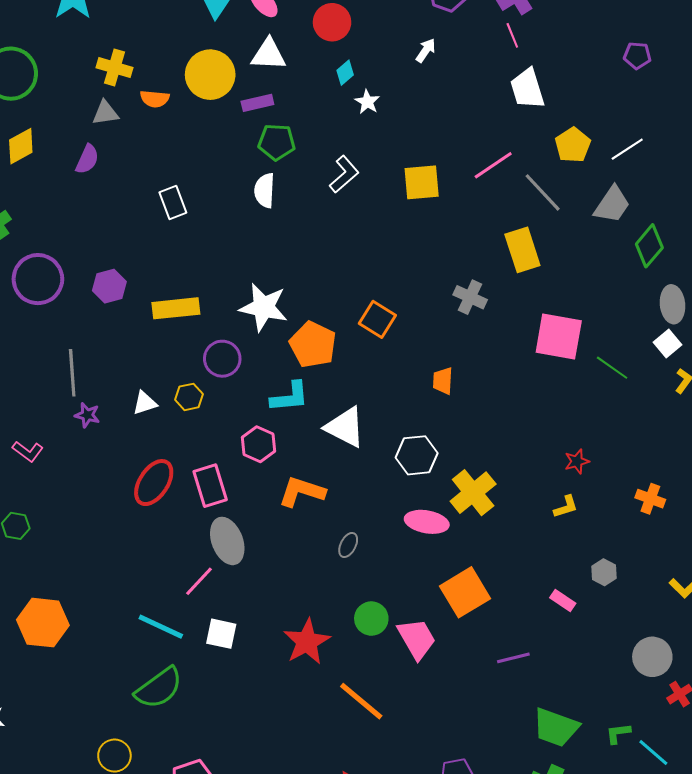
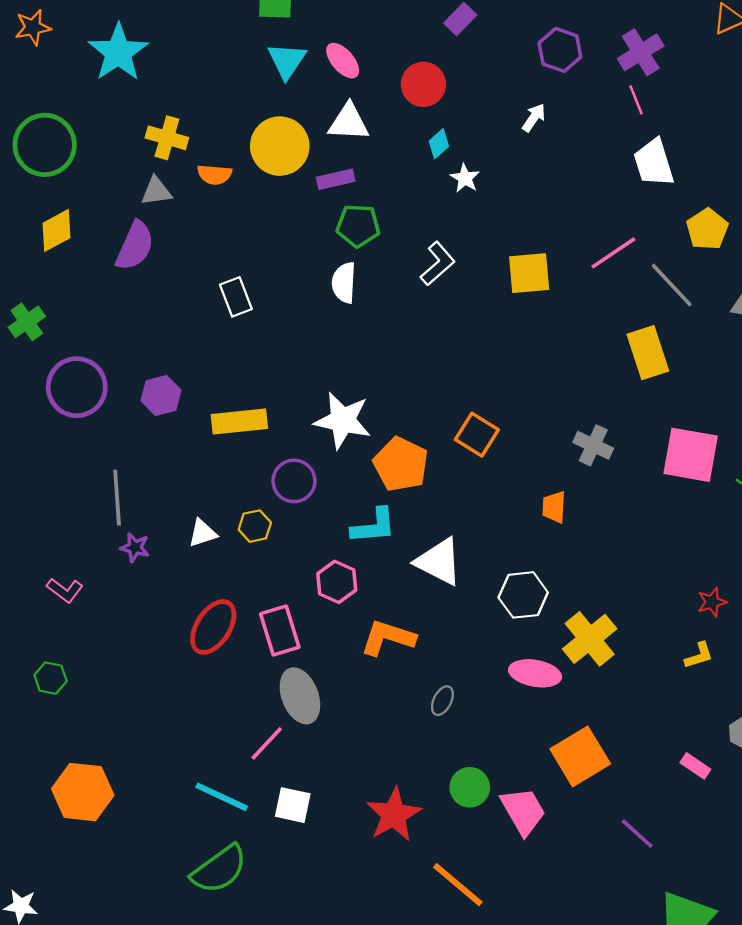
purple semicircle: (87, 159) -> (135, 246), size x1.4
gray cross: (470, 297) -> (593, 445), moved
purple line: (513, 658) -> (637, 834), turned 56

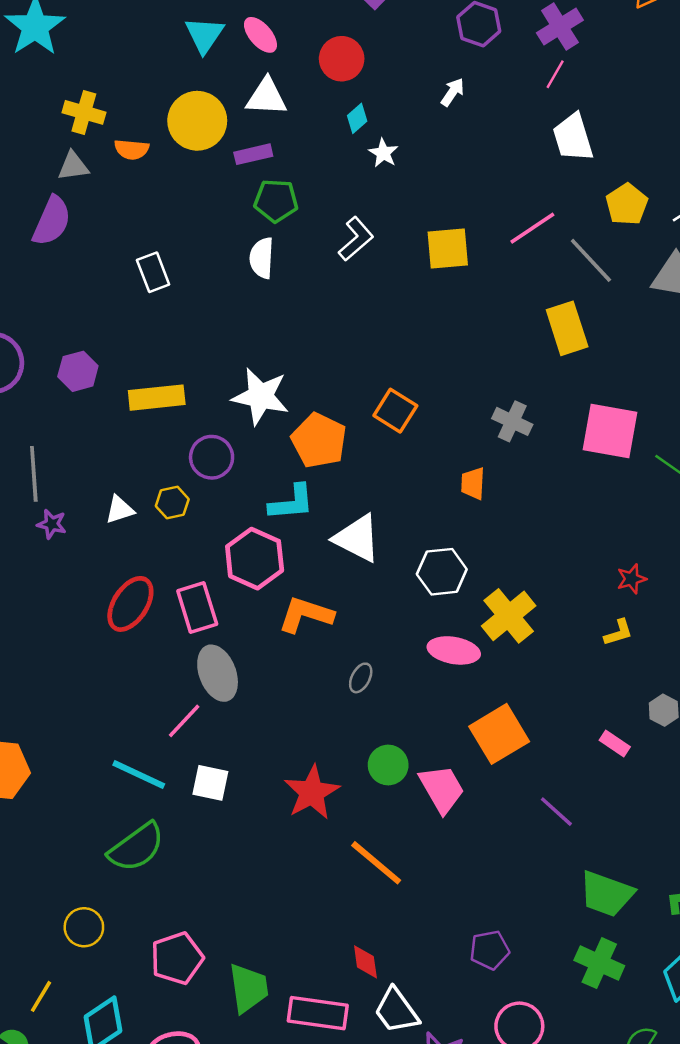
pink line: (636, 100) -> (555, 74), turned 52
pink hexagon: (337, 582) -> (255, 559), size x1.4

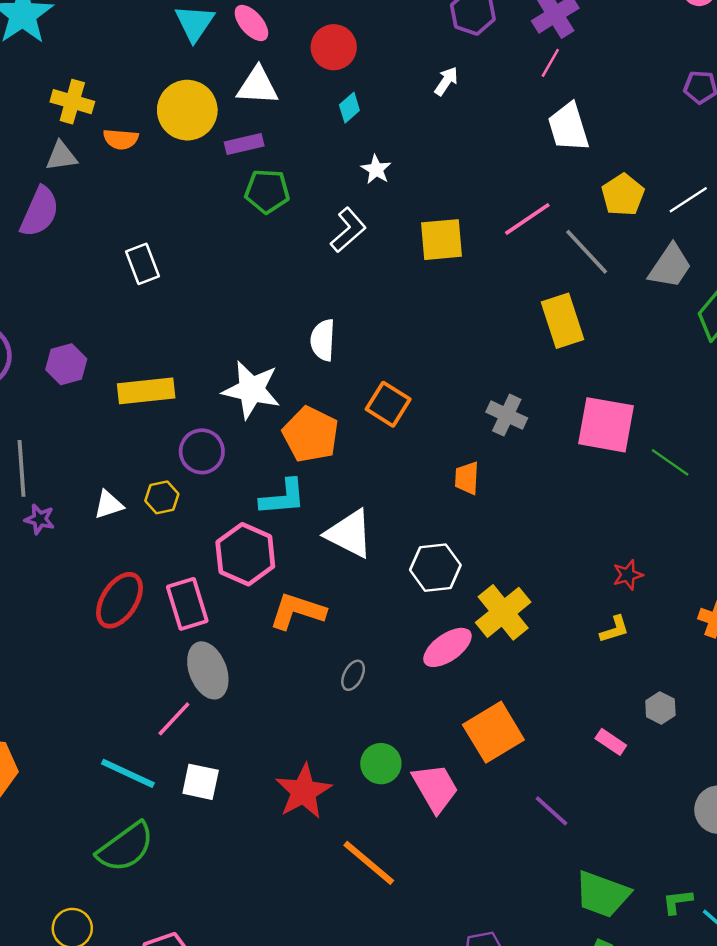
white star: (383, 153) -> (376, 169), moved
white semicircle: (262, 258) -> (323, 340), moved
pink ellipse: (454, 650) -> (447, 647), turned -45

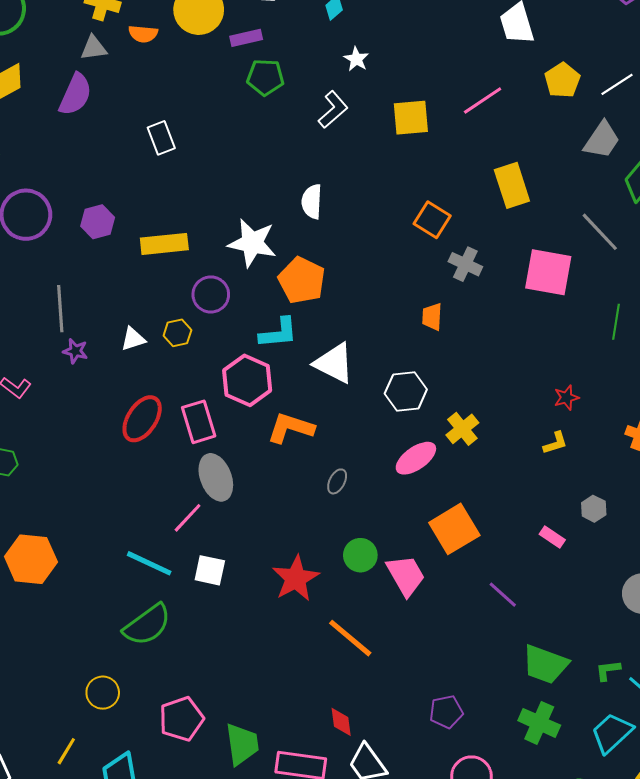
gray line: (587, 252) -> (600, 232), moved
orange square: (388, 404) -> (432, 220), moved
green line: (670, 462) -> (616, 322), moved, turned 64
yellow cross: (503, 612) -> (462, 429), size x0.7

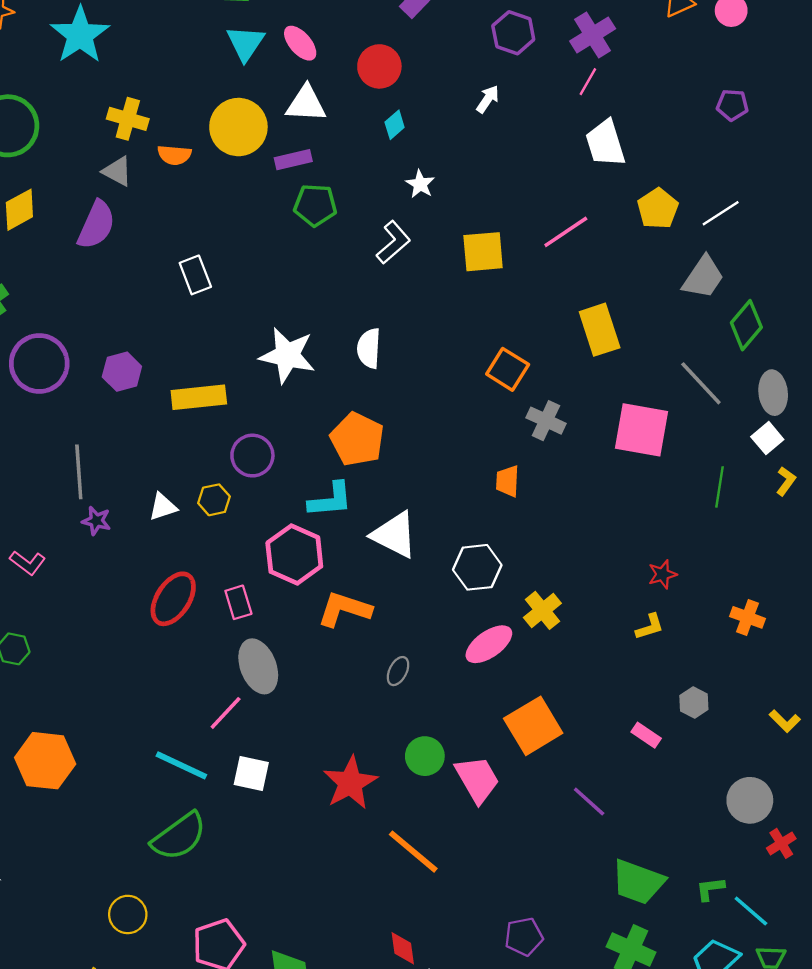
gray triangle: (94, 48) -> (117, 171), turned 36
white star: (252, 243) -> (287, 355), moved
pink rectangle: (199, 422) -> (238, 602), size x0.7

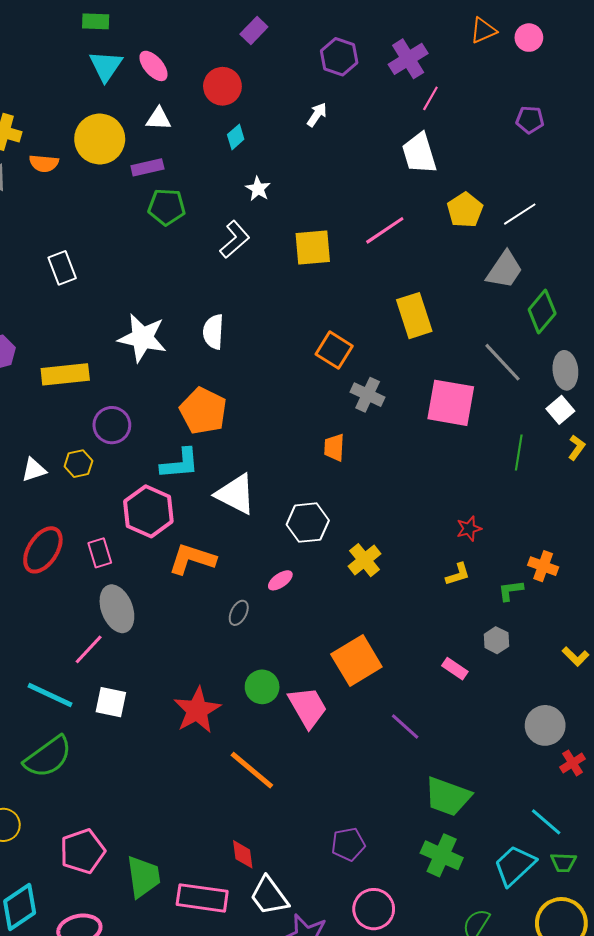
pink line: (588, 82) -> (430, 98), moved
white triangle: (306, 104) -> (159, 119), size x0.7
pink ellipse: (489, 644) -> (280, 580), moved, size x0.6
green L-shape: (710, 889) -> (511, 590), moved

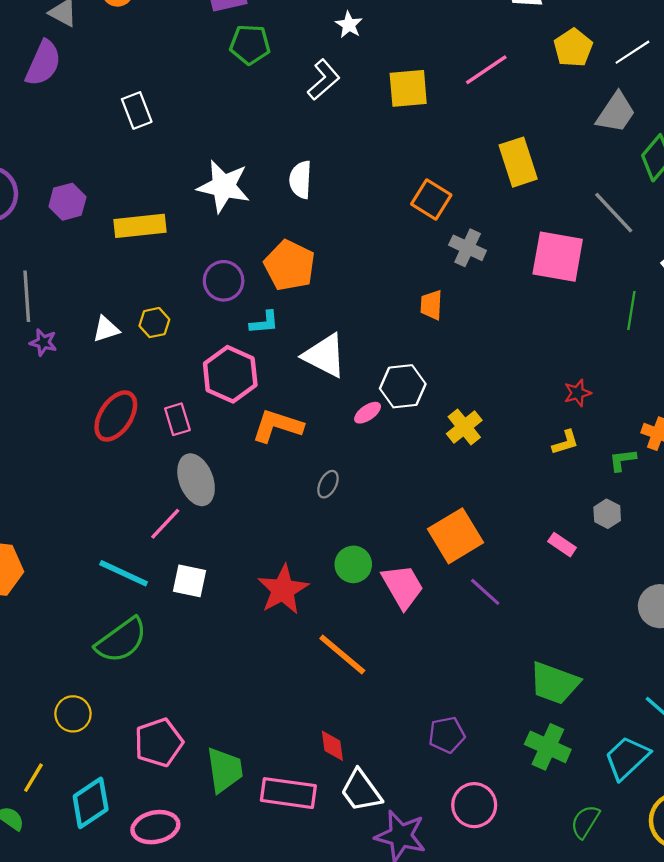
purple circle: (112, 425) -> (224, 281), moved
cyan L-shape: (180, 464) -> (264, 323), size x0.7
pink ellipse: (280, 580) -> (368, 413), moved
purple line: (405, 726) -> (485, 592), moved

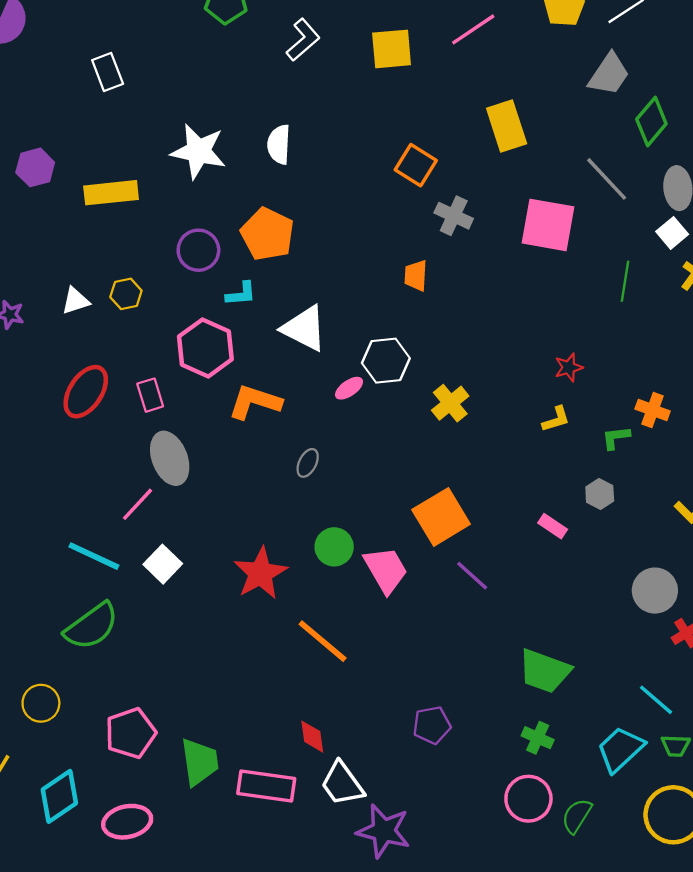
white square: (189, 581) -> (163, 564), turned 32
green cross: (548, 747) -> (538, 738), size x0.7
pink circle: (474, 805) -> (528, 799), moved

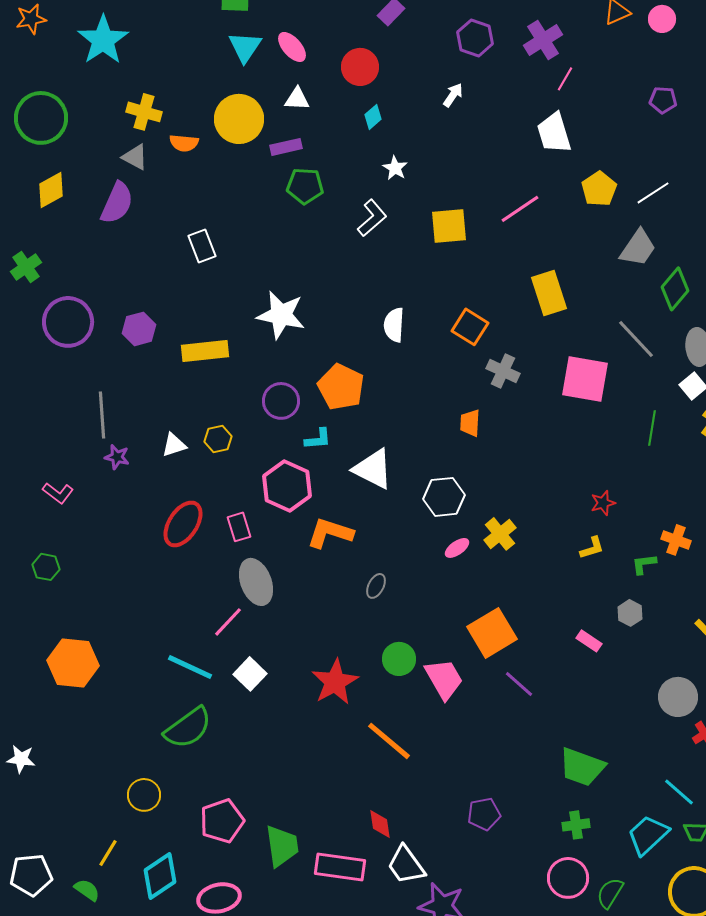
white semicircle: (279, 144) -> (394, 325), moved
pink ellipse: (349, 388) -> (457, 548), moved
green cross: (538, 738) -> (576, 825), turned -32

